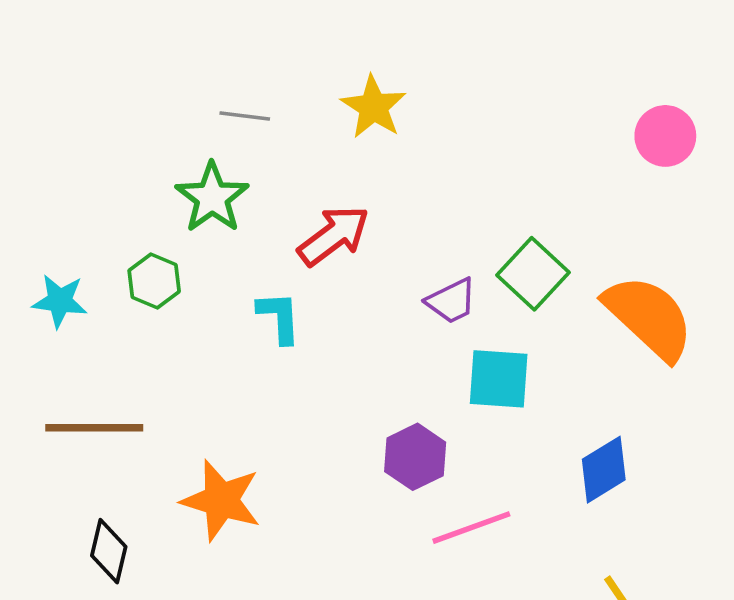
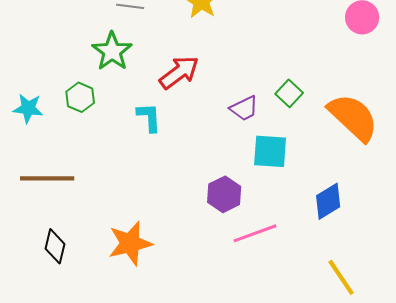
green square: (533, 274) -> (289, 93), size x0.7
orange star: (221, 500) -> (130, 243), moved, turned -30

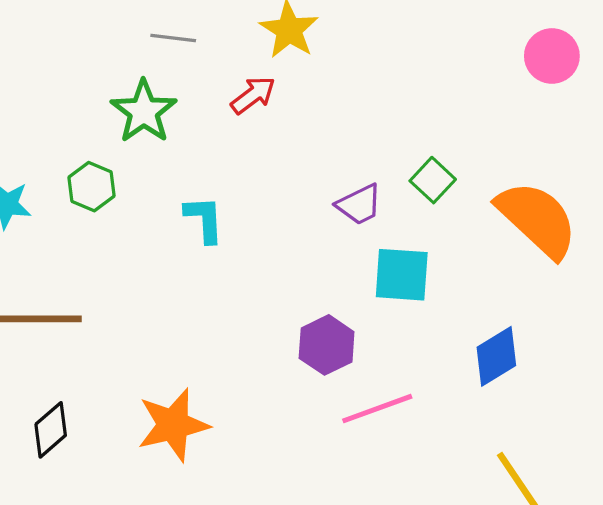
red arrow: (179, 72) -> (253, 95), moved, size x0.7
black diamond: (55, 246) -> (51, 430), turned 36

